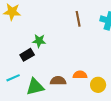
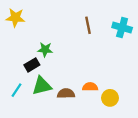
cyan line: (13, 78) -> (17, 90), turned -32
green triangle: (35, 87) -> (42, 86), moved

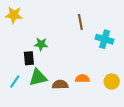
cyan cross: (122, 27) -> (105, 39), moved
black rectangle: (32, 65) -> (29, 58), turned -64
yellow circle: (110, 98) -> (112, 82), moved

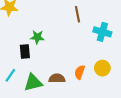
green triangle: (38, 78) -> (33, 83), moved
orange semicircle: (82, 79) -> (80, 72), turned -72
yellow circle: (112, 82) -> (102, 68), moved

